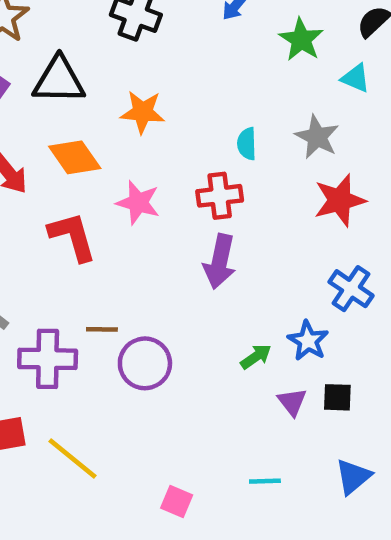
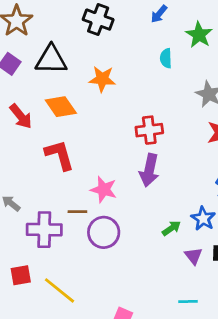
cyan semicircle: (247, 144) -> (166, 58), moved
pink star: (138, 203) -> (104, 190), moved
cyan line: (265, 481) -> (188, 301), moved

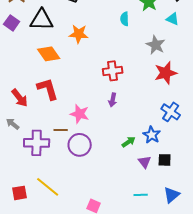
red arrow: (21, 116) -> (20, 98), moved
purple arrow: (149, 170) -> (113, 100), size x0.6
red square: (21, 275) -> (20, 193), moved

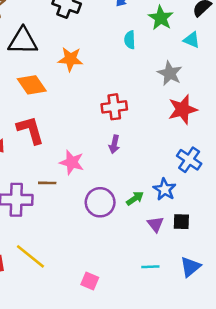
purple circle: (80, 145) -> (100, 202), moved

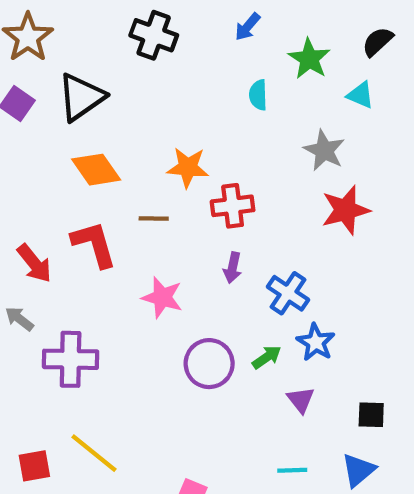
black triangle: (23, 41) -> (81, 97), turned -36
orange star: (70, 59) -> (188, 167), moved
blue cross: (189, 160) -> (288, 293), moved
brown line: (47, 183) -> (154, 219), moved
black square: (181, 222) -> (371, 415), moved

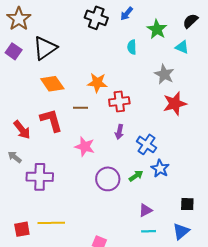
black cross: (154, 35) -> (96, 18), moved
purple triangle: (301, 400) -> (145, 210), moved, turned 40
yellow line: (94, 453) -> (51, 223), turned -40

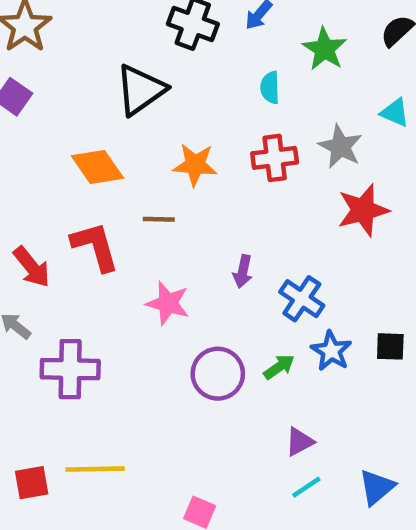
cyan triangle: (182, 47) -> (395, 113), moved
black triangle: (45, 48) -> (141, 90), moved
red cross: (119, 102) -> (275, 158), moved
black square: (187, 204) -> (390, 346), moved
cyan line: (149, 231) -> (306, 487), turned -32

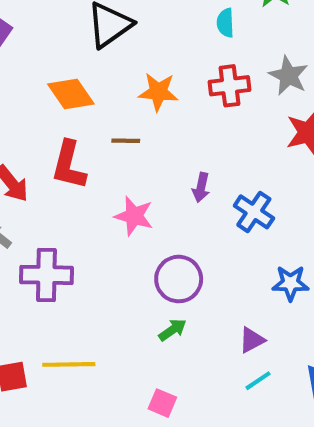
red L-shape: (95, 246) -> (69, 165), turned -150
blue star: (331, 351) -> (290, 283), moved, turned -30
green arrow: (279, 367) -> (173, 330), moved

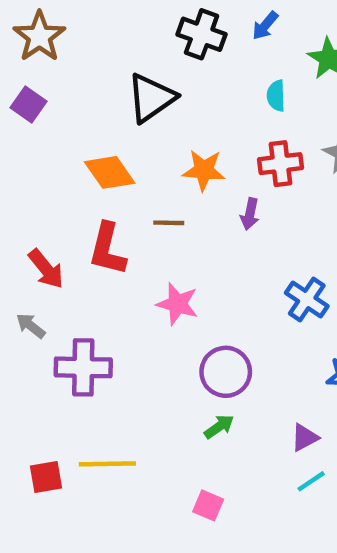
purple arrow: (201, 188) -> (250, 214), moved

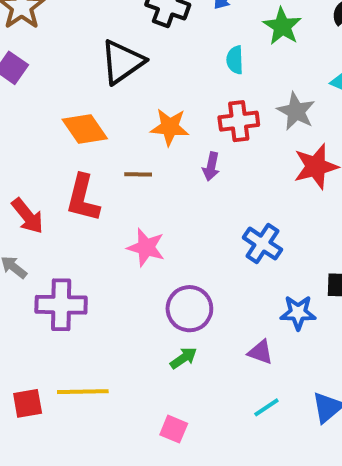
purple triangle: (305, 438) -> (261, 352), moved, turned 48

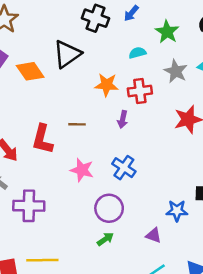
cyan semicircle: (235, 60) -> (137, 53), turned 77
gray star: (296, 111) -> (176, 71), moved
orange star: (170, 127) -> (107, 85), moved
orange diamond: (85, 129) -> (30, 71), moved
blue cross: (262, 244) -> (124, 168), moved

